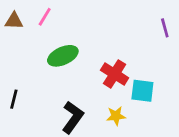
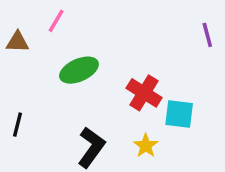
brown triangle: (14, 21) -> (17, 42), moved
yellow star: (116, 116) -> (146, 146), turned -30

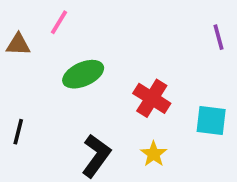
cyan square: (179, 114) -> (211, 121), moved

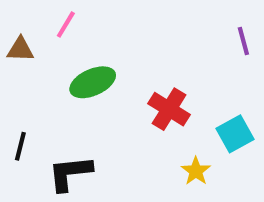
cyan square: (211, 121) -> (235, 134), turned -36
yellow star: (154, 154) -> (196, 171), moved
black L-shape: (96, 156) -> (70, 173), moved, turned -132

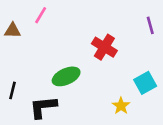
green ellipse: (93, 82) -> (66, 76), moved
red cross: (169, 109) -> (104, 47), moved

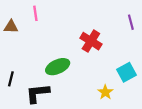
pink line: (41, 15) -> (35, 13), turned -40

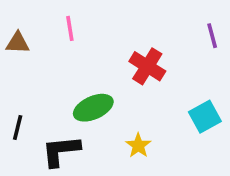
pink line: (35, 13) -> (70, 28), moved
yellow star: (105, 92) -> (138, 145), moved

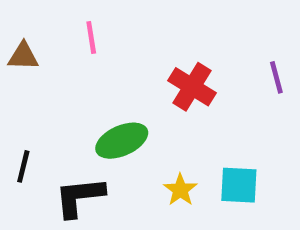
purple line: (212, 36) -> (276, 77), moved
cyan square: (205, 117) -> (239, 185), moved, turned 32

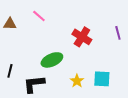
pink line: (91, 37) -> (39, 16), turned -40

